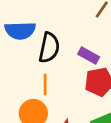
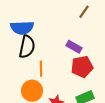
black semicircle: (49, 48) -> (27, 47), moved

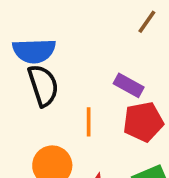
black semicircle: (27, 47) -> (43, 85), turned -30
orange line: (41, 69) -> (89, 122), moved

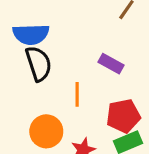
red pentagon: (143, 122) -> (123, 116), moved

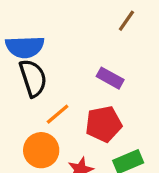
orange line: (77, 94) -> (58, 114), moved, turned 50
red pentagon: (123, 116) -> (104, 124), moved

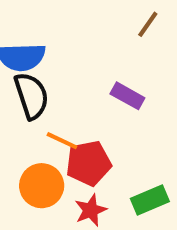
orange line: (58, 114) -> (62, 141), turned 65
red pentagon: (104, 124) -> (89, 163), moved

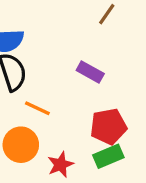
red pentagon: (89, 163) -> (108, 127), moved

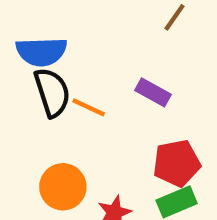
orange line: (37, 108) -> (89, 107), moved

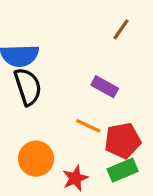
orange line: (89, 107) -> (88, 126), moved

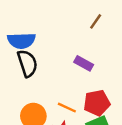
orange line: (88, 126) -> (67, 108), moved

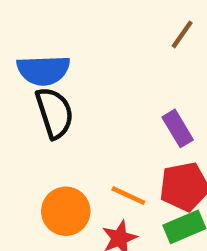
purple rectangle: (84, 63) -> (178, 128), moved, turned 30

